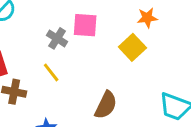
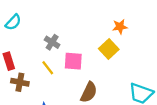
pink square: (85, 25) -> (73, 61), moved

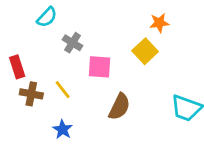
cyan semicircle: (13, 22) -> (47, 17), moved
yellow line: (48, 68) -> (63, 90), moved

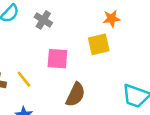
gray cross: (72, 43) -> (43, 20), moved
yellow square: (145, 51) -> (99, 44), turned 30

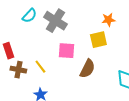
gray cross: (43, 20) -> (55, 21), size x1.6
brown semicircle: (76, 95) -> (87, 69), moved

